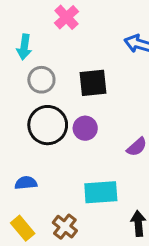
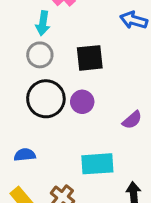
cyan arrow: (24, 47) -> (43, 23), moved

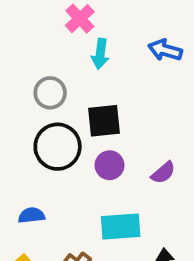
cyan arrow: (43, 23) -> (100, 54), moved
black square: (90, 58) -> (104, 121), moved
purple circle: (82, 102) -> (109, 165), moved

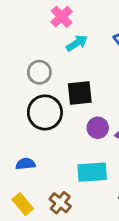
cyan arrow: (100, 54) -> (77, 43), turned -130
purple circle: (109, 165) -> (98, 128), moved

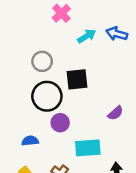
cyan arrow: (77, 43) -> (87, 36), moved
purple circle: (98, 128) -> (60, 123), moved

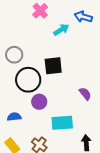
blue arrow: (117, 34) -> (83, 17), moved
gray circle: (42, 61) -> (14, 55), moved
purple semicircle: (115, 113) -> (85, 94), turned -88

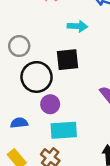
cyan arrow: (61, 30) -> (77, 26), moved, turned 35
cyan rectangle: (62, 123) -> (64, 130), moved

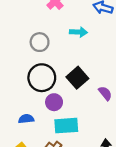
gray circle: (19, 46) -> (40, 42), moved
black square: (67, 60) -> (77, 78), moved, turned -35

